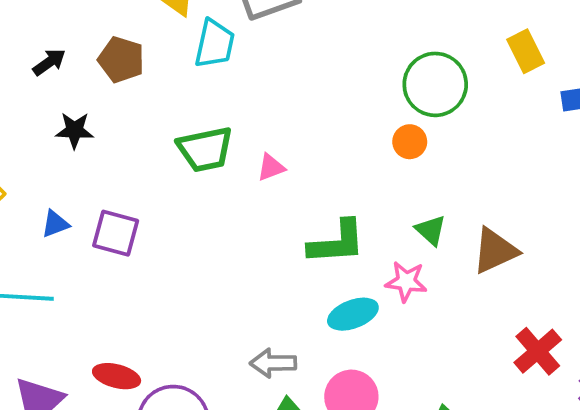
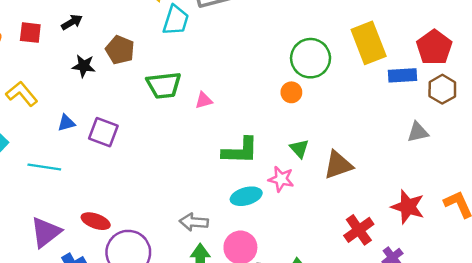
yellow rectangle: (526, 51) -> (369, 43), size x1.6
brown pentagon: (121, 60) -> (120, 50), moved

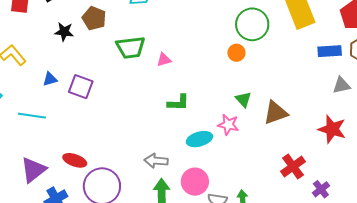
blue rectangle: (403, 75) -> (330, 51), moved
green L-shape: (240, 151) -> (178, 103), moved, size x0.7
red star: (408, 207) -> (332, 129), moved

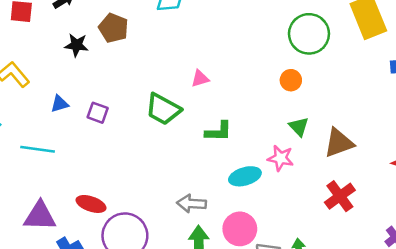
green trapezoid: (131, 47) -> (163, 109), moved, turned 36
orange circle: (236, 53) -> (291, 80), moved
purple square: (81, 87) -> (98, 113), size x0.7
red cross: (293, 166) -> (340, 196), moved
purple triangle: (33, 170) -> (40, 216), turned 40

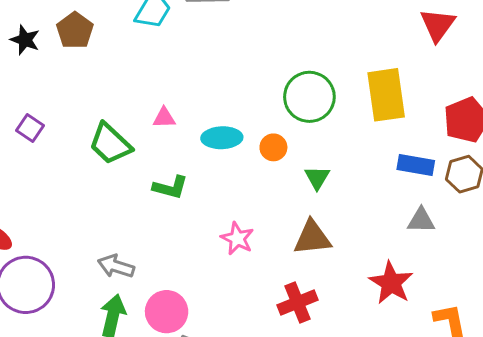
green triangle: (299, 127) -> (317, 178), moved
cyan ellipse: (245, 176) -> (222, 138), moved

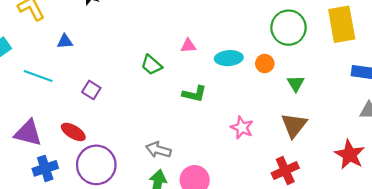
purple square: (30, 128) -> (91, 90), moved
green trapezoid: (110, 144) -> (151, 65), size x0.7
brown triangle: (312, 238) -> (294, 125), turned -44

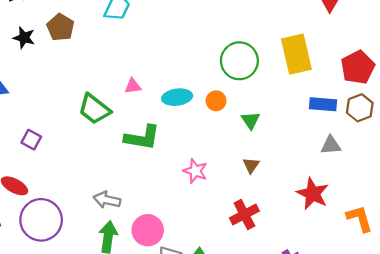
green trapezoid: (151, 65) -> (94, 109), size x1.4
green L-shape: (194, 94) -> (142, 138), size x1.4
brown triangle: (294, 125) -> (251, 165), size x0.6

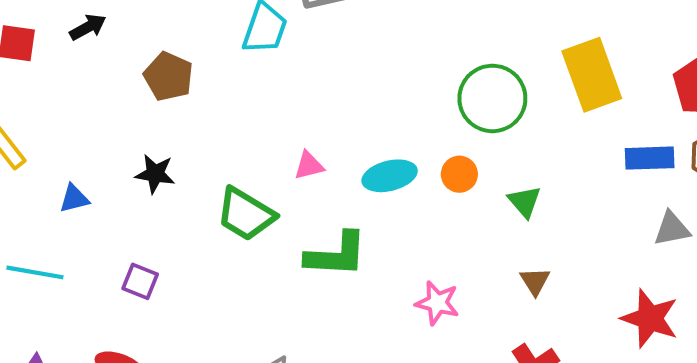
black star: (24, 38) -> (155, 174), moved

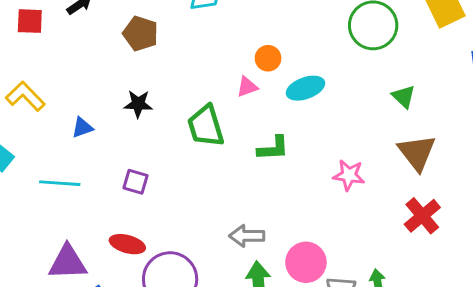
orange circle: (459, 174) -> (268, 58), moved
green trapezoid: (246, 214) -> (206, 126), turned 48
green L-shape: (336, 255) -> (273, 148), size x0.7
brown triangle: (535, 281) -> (417, 153), size x1.8

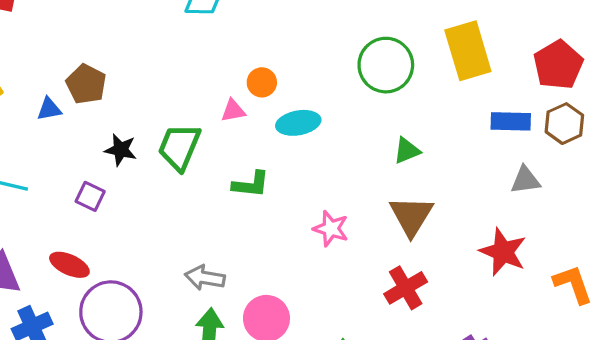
brown pentagon: (141, 34) -> (86, 84), moved
green triangle: (404, 97) -> (407, 151), turned 45
black star: (138, 104) -> (121, 150), moved
green trapezoid: (206, 126) -> (179, 147), turned 30
blue triangle: (82, 128) -> (49, 109), moved

